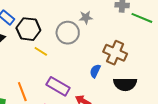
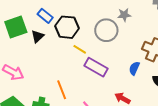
purple rectangle: (58, 86) -> (96, 67), moved

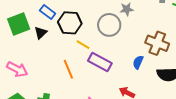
orange line: (62, 90) -> (68, 69), moved

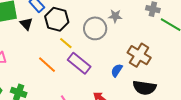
black triangle: (41, 33) -> (26, 24), turned -40
orange line: (68, 69) -> (47, 65), turned -36

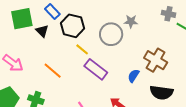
orange line: (47, 65) -> (53, 71), moved

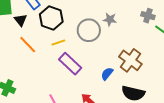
yellow line: (82, 49) -> (58, 42), turned -64
orange line: (53, 71) -> (28, 45), moved

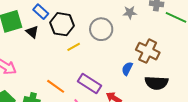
gray star: (110, 20) -> (130, 12), moved
orange line: (28, 45) -> (56, 86), moved
purple rectangle: (70, 64) -> (90, 83), moved

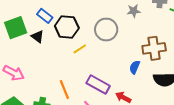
brown cross: (148, 51) -> (154, 48), turned -30
orange line: (56, 86) -> (64, 89), turned 36

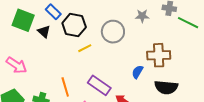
green square: (16, 28) -> (23, 20), turned 35

